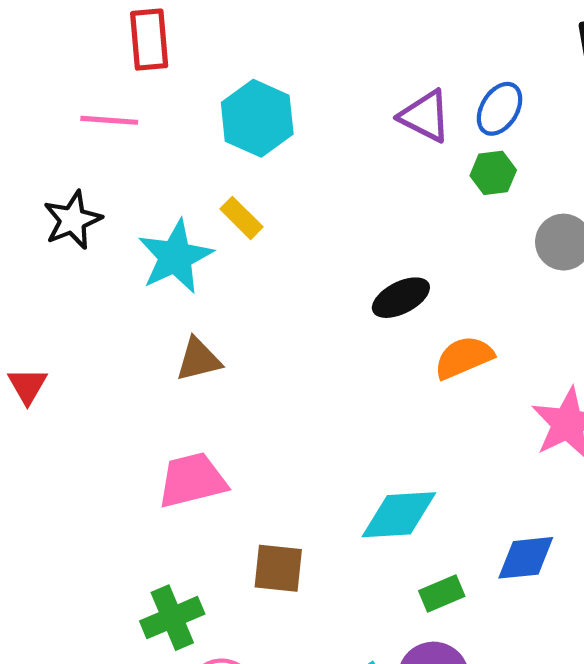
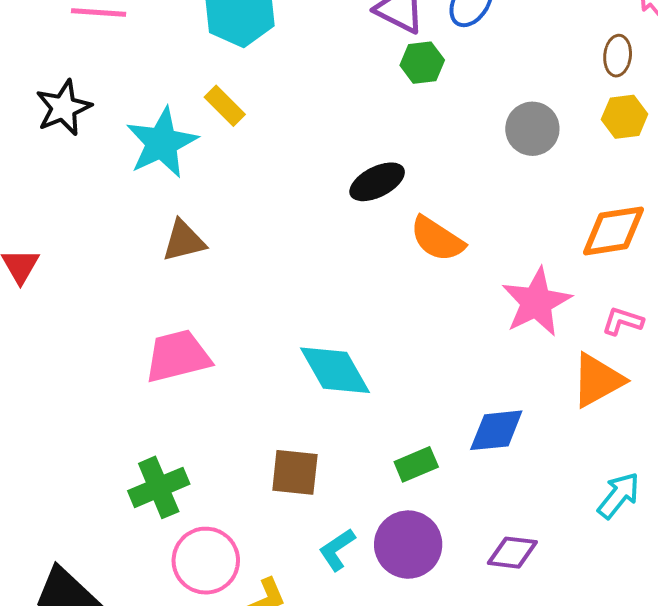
green hexagon: (493, 173) -> (422, 63), moved
orange semicircle: (464, 357) -> (437, 239), turned -124
cyan diamond: (399, 515) -> (335, 370), moved, turned 64
brown square: (278, 568) -> (295, 472), moved

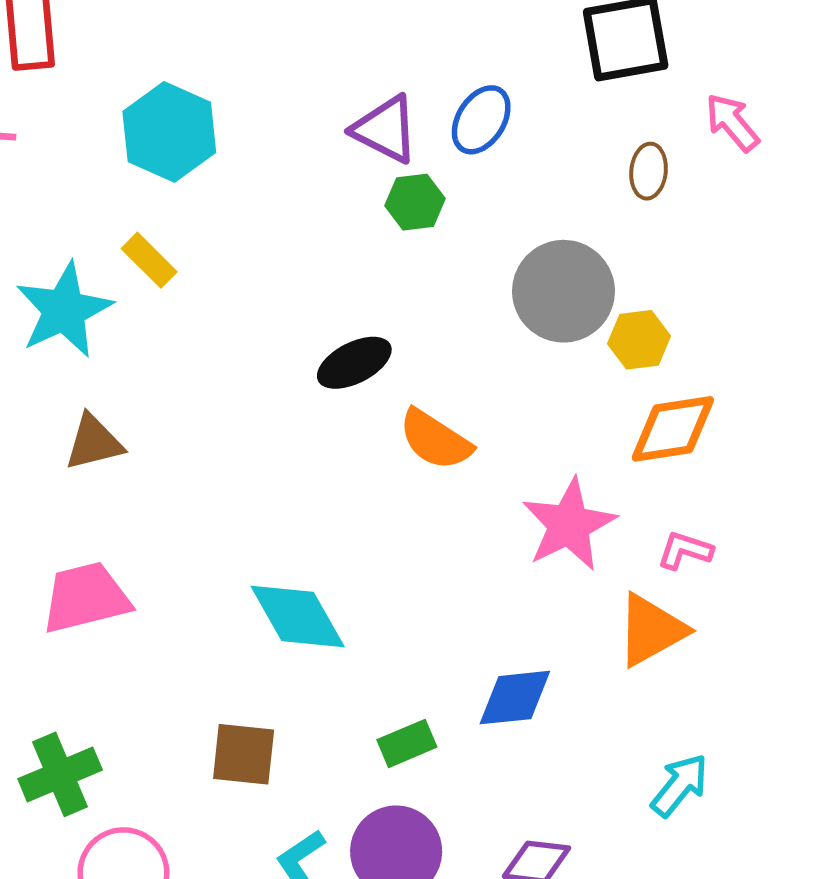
brown ellipse: (618, 56) -> (649, 171), moved
yellow hexagon: (625, 117) -> (639, 340), moved
gray circle: (532, 129) -> (563, 291), size x1.4

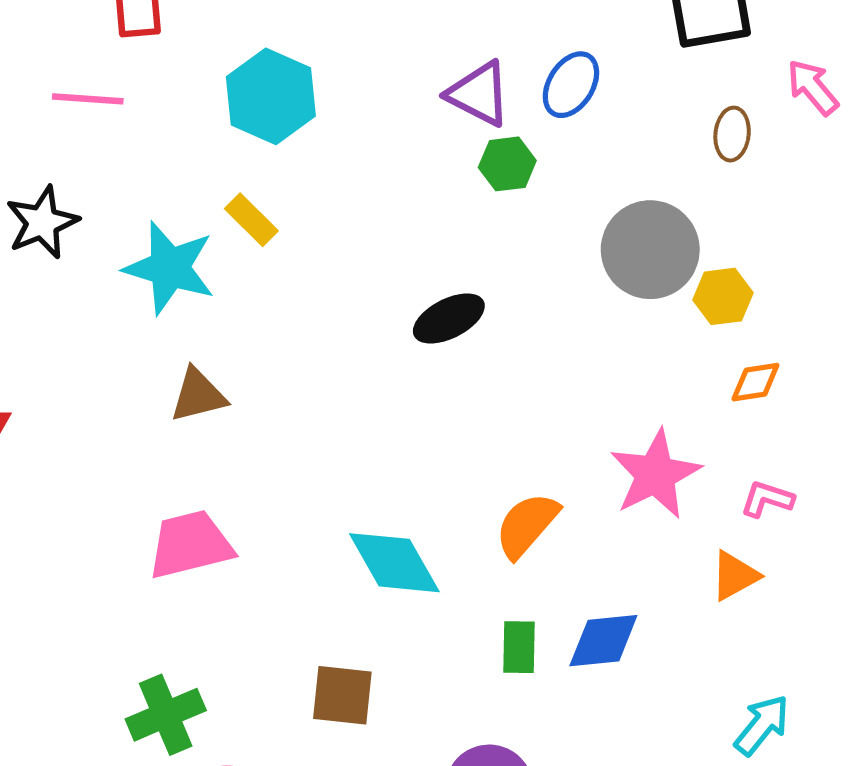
cyan star: (64, 310) -> (170, 268), turned -30
orange diamond: (673, 429) -> (755, 382), size x0.6
orange semicircle: (435, 440) -> (527, 525), moved, turned 98
orange triangle: (651, 630) -> (735, 576), size x0.7
green rectangle: (407, 743) -> (519, 647), moved, turned -66

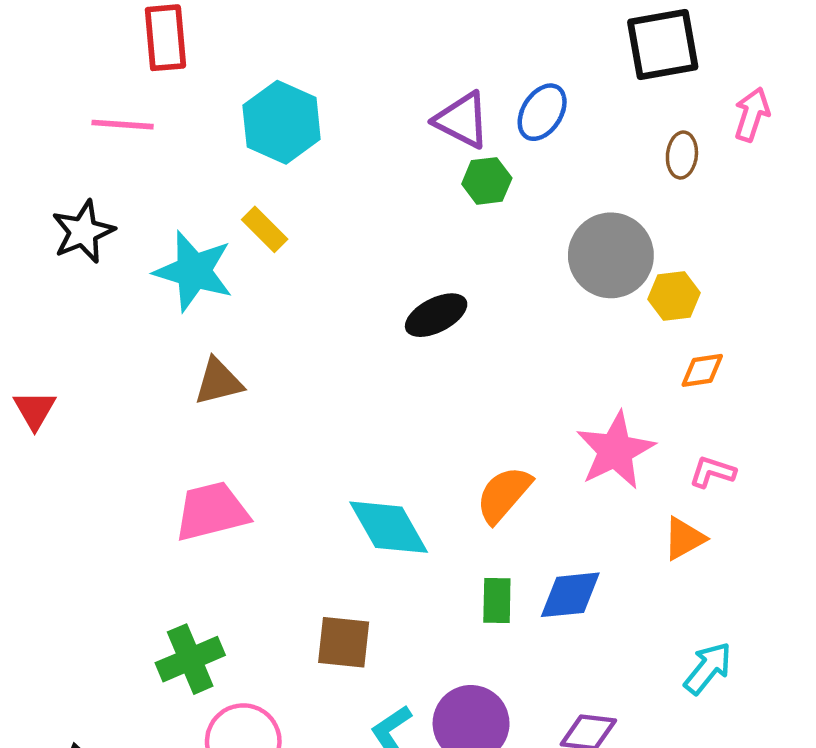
pink arrow: (813, 87) -> (752, 114), turned 58

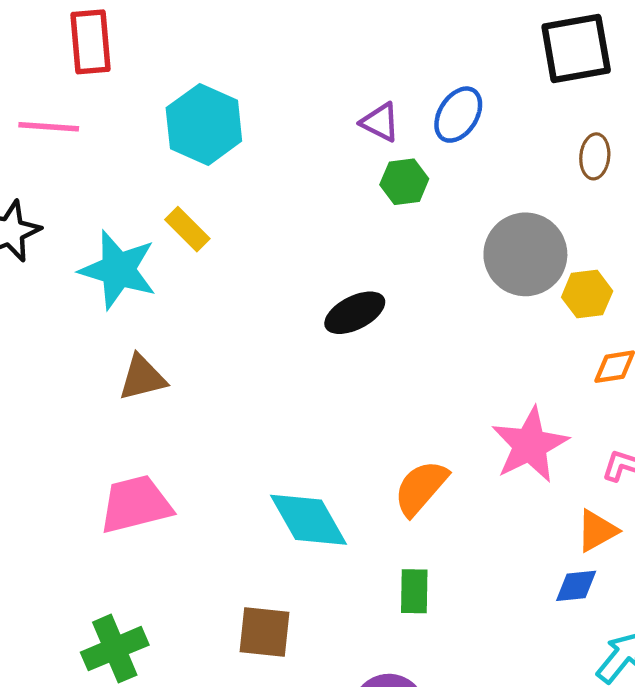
purple triangle: (462, 120) -> (380, 122), size x0.7
blue diamond: (570, 595) -> (576, 586), moved, size x0.7

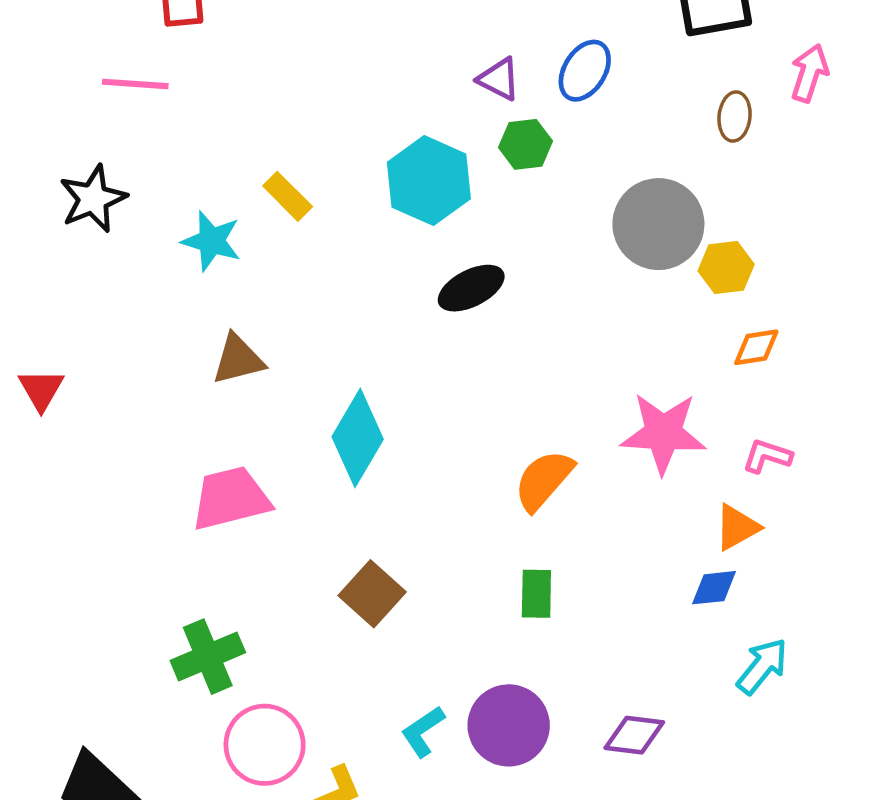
cyan hexagon: (204, 124) -> (429, 181), moved
cyan star: (118, 270) -> (211, 241), size x0.7
pink star: (530, 445) -> (663, 433), turned 30
cyan diamond: (309, 520) -> (358, 438), moved, turned 60
brown square: (264, 632) -> (372, 594), moved, turned 36

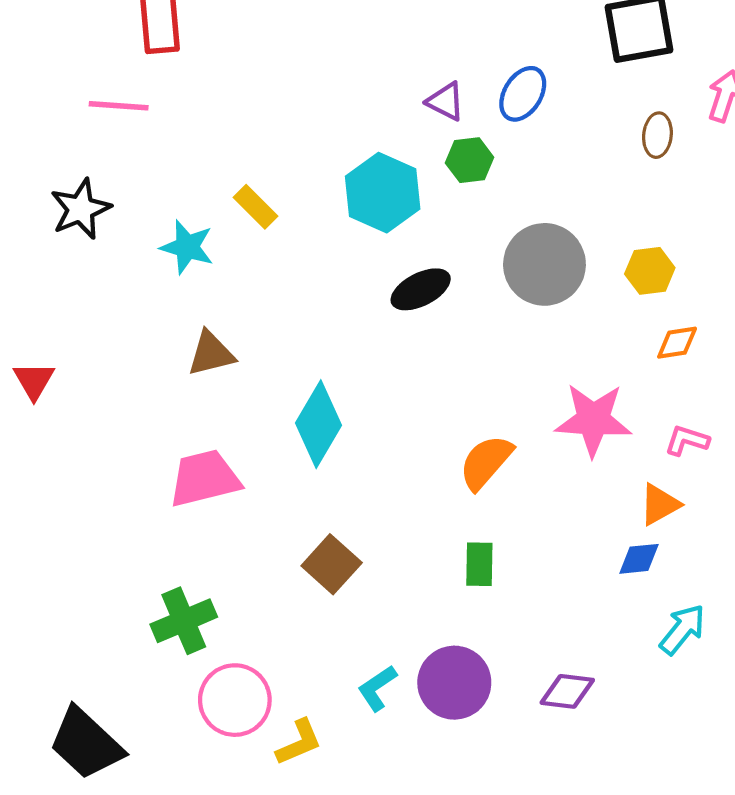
gray circle: (658, 224) -> (544, 264), moved

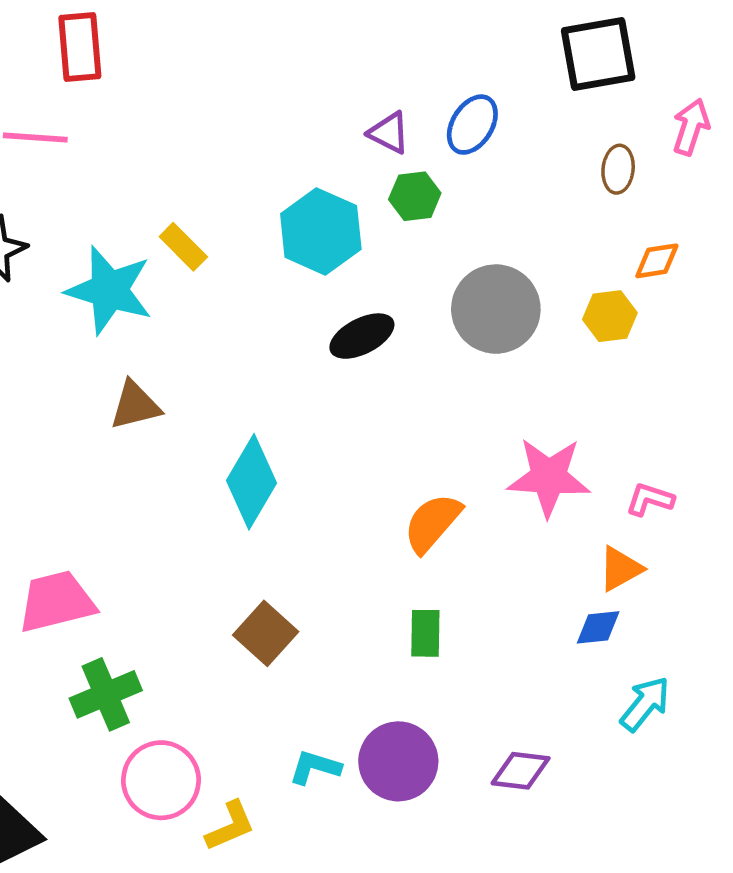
cyan star: (187, 247) -> (109, 290), size x1.5
orange diamond: (677, 343) -> (657, 261), moved
pink trapezoid: (204, 478) -> (56, 602), moved
cyan L-shape: (377, 688) -> (315, 767), turned 51

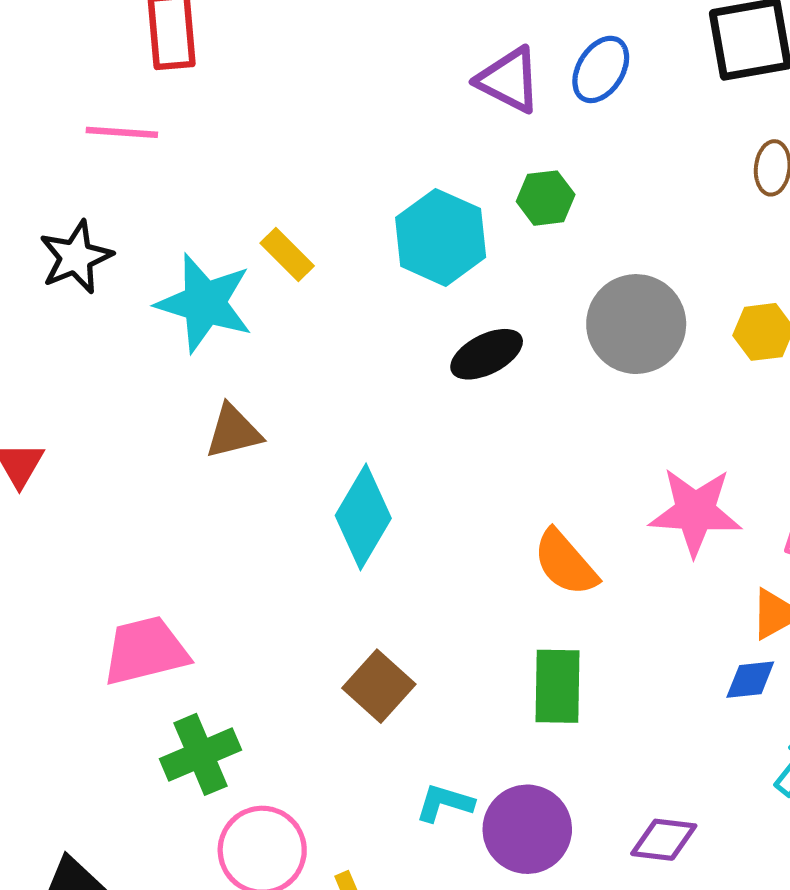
blue ellipse: (472, 125) -> (601, 69), moved
purple triangle: (389, 133) -> (509, 80), moved, size x1.4
orange semicircle: (432, 523) -> (565, 563), turned -82
green rectangle: (425, 633) -> (557, 686), size x1.4
cyan L-shape: (315, 767) -> (445, 803), moved

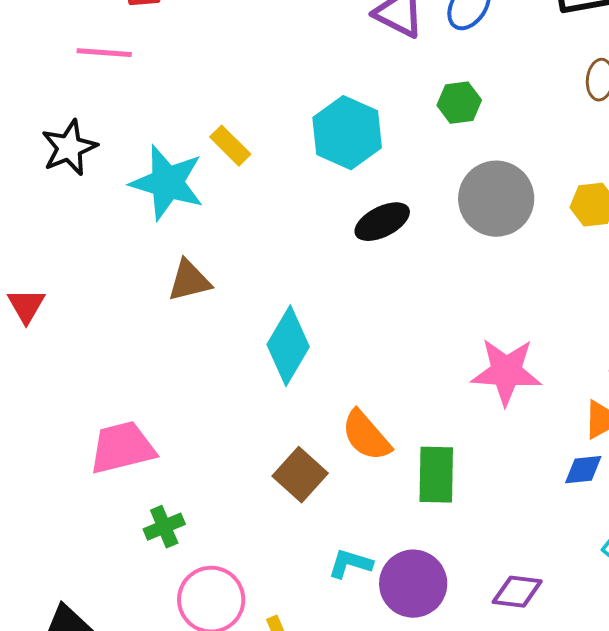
green hexagon: (546, 198) -> (459, 103), moved
pink star: (695, 512) -> (506, 372), moved
orange semicircle: (565, 563) -> (366, 436), moved
green cross: (201, 754) -> (164, 527), size x0.7

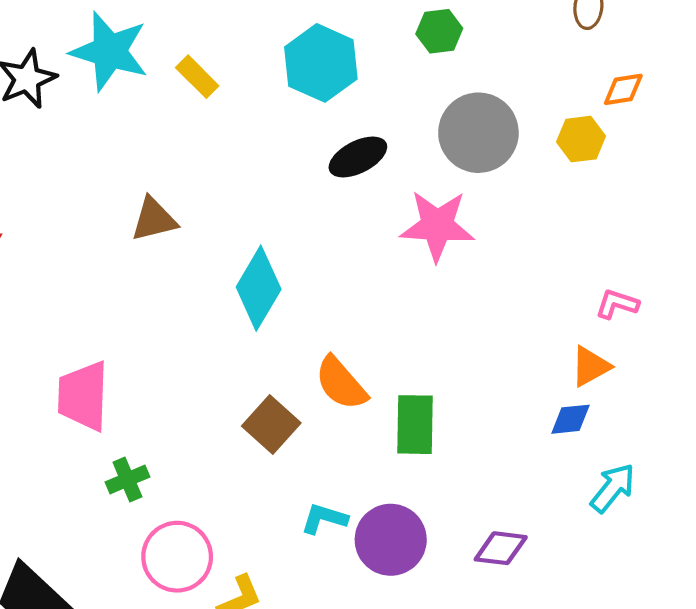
cyan star: (167, 183) -> (109, 51), moved
pink star: (506, 372) -> (437, 226), moved
pink trapezoid: (122, 448) -> (83, 396), turned -74

